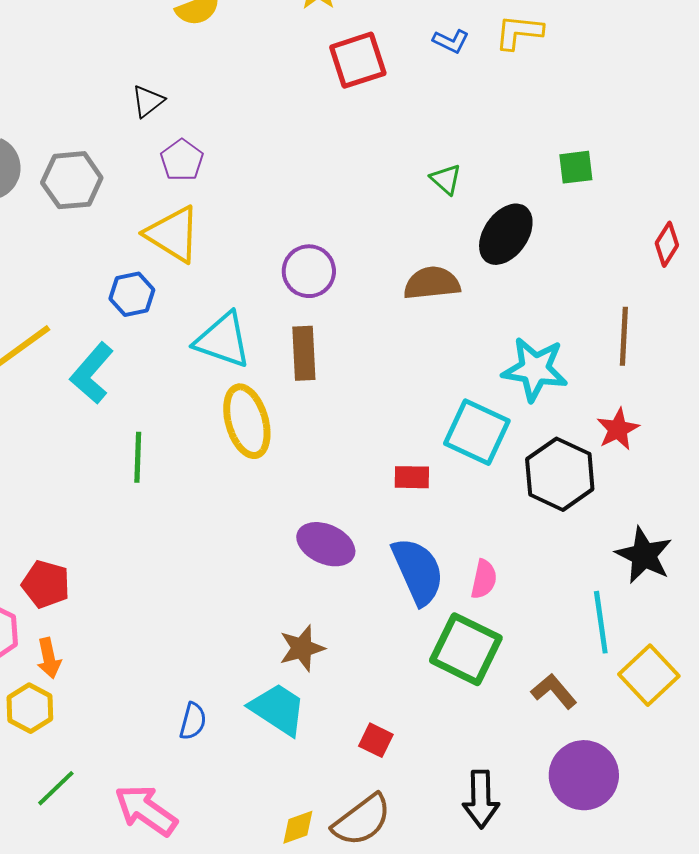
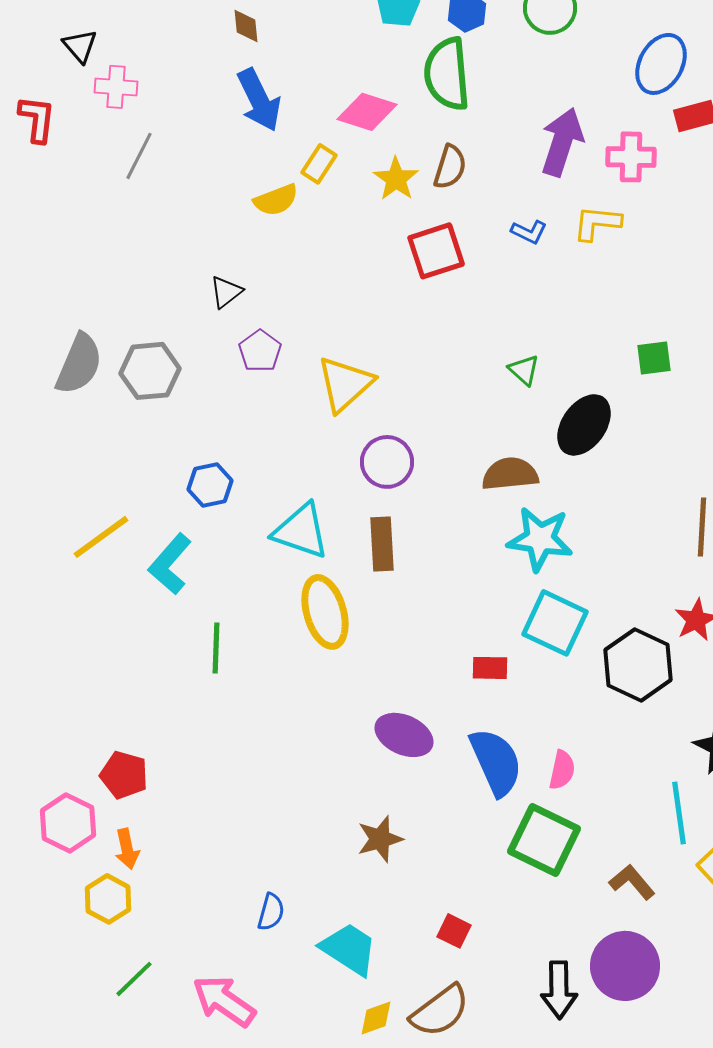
yellow triangle: (173, 234) -> (345, 384), moved, turned 46
cyan star: (535, 369) -> (540, 539), moved
cyan trapezoid: (278, 709) -> (349, 949), moved
purple circle: (584, 775) -> (625, 966), moved

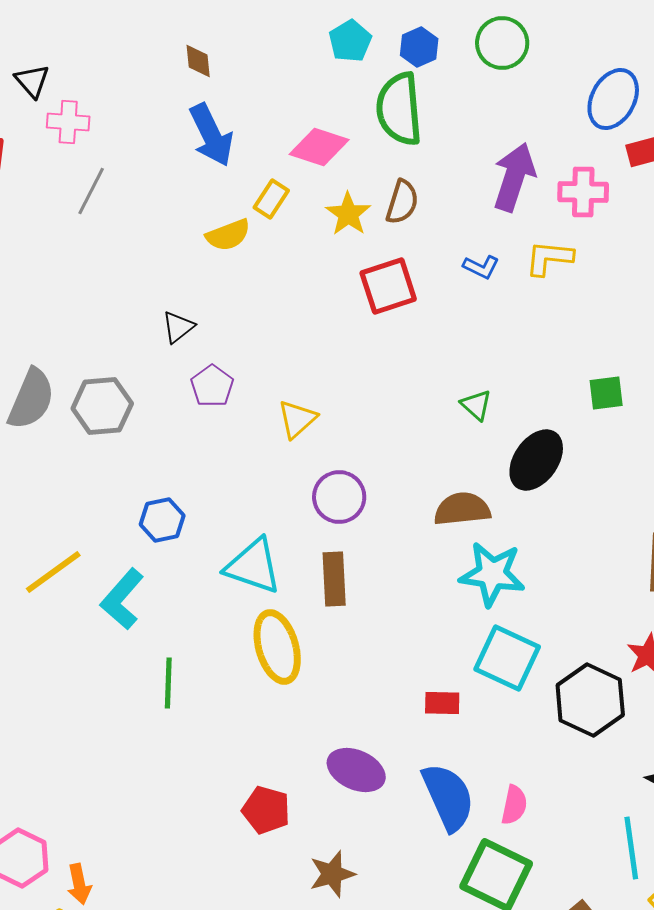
yellow triangle: (345, 384) -> (297, 419), size x0.7
red pentagon: (124, 775) -> (266, 810), moved

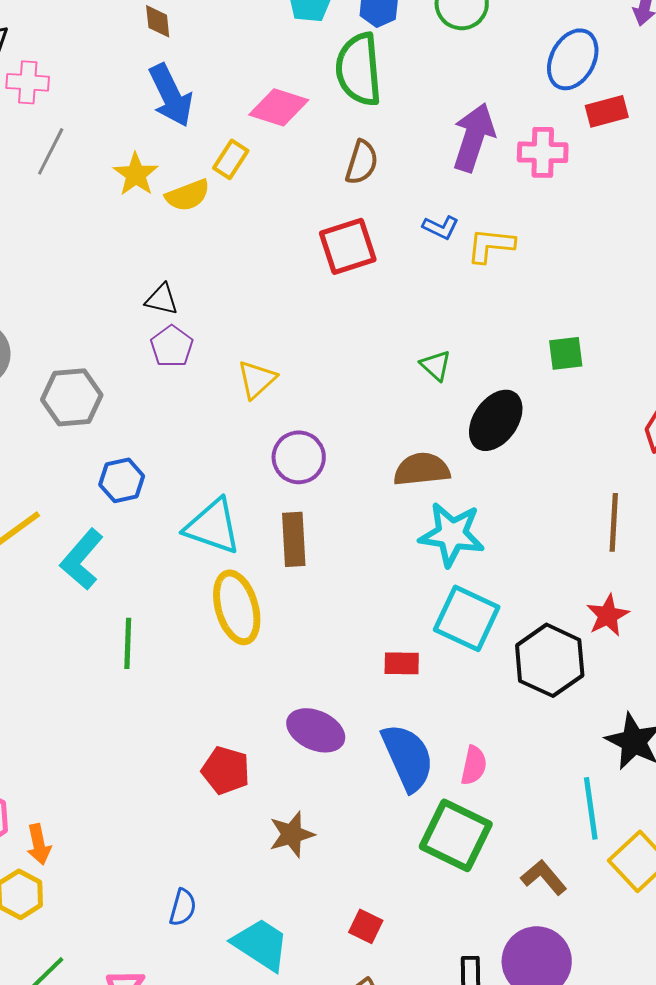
yellow star: (348, 214) -> (136, 174), moved
yellow L-shape: (549, 258) -> (491, 245), moved
black triangle: (178, 327) -> (162, 299), moved, turned 51
gray hexagon: (102, 406) -> (72, 397), moved

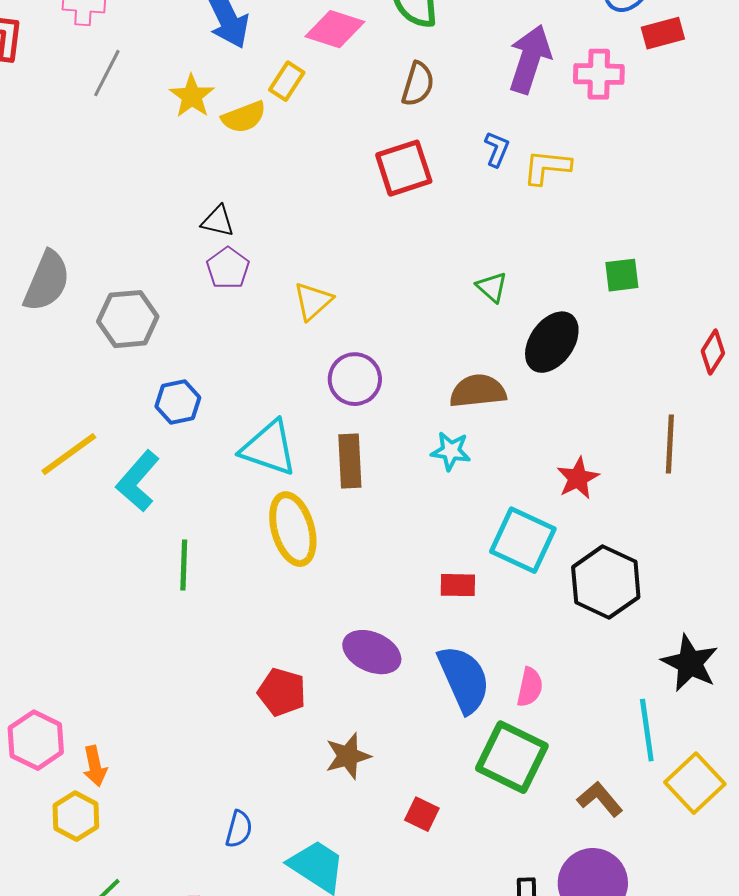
blue L-shape: (441, 227) -> (497, 149), turned -93
cyan star: (452, 534) -> (451, 451), moved, size x0.6
red star: (608, 615) -> (578, 478), moved
red square: (366, 926) -> (422, 814), moved

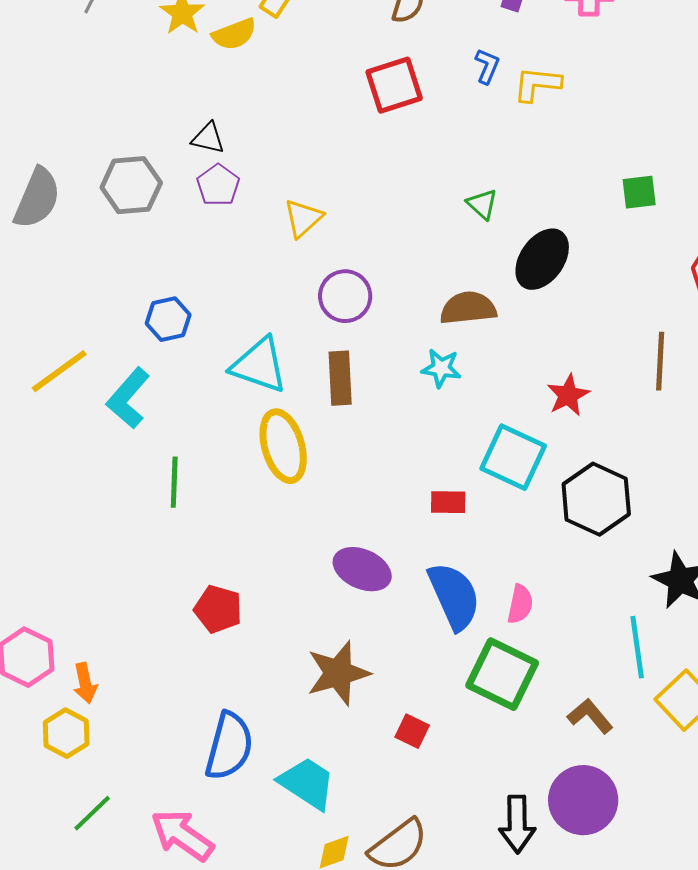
green square: (622, 275) -> (639, 192), moved
gray hexagon: (128, 319) -> (131, 185), moved
red pentagon: (282, 692) -> (218, 609), moved
brown star: (348, 756) -> (338, 673), size x1.4
blue semicircle: (239, 829) -> (229, 746), size x1.8

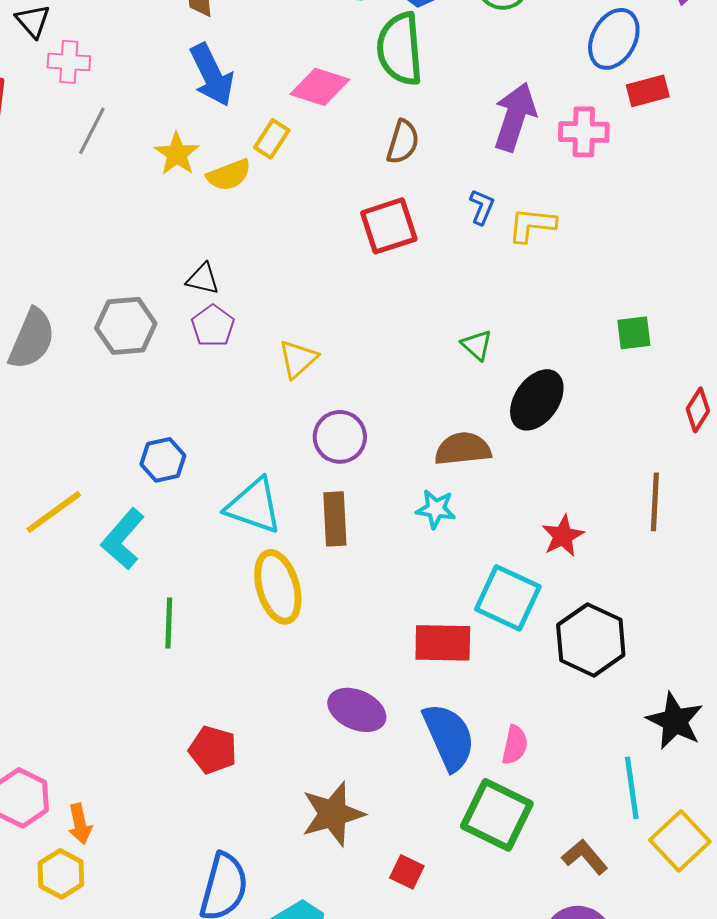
red rectangle: (448, 502) -> (443, 643), size x1.6

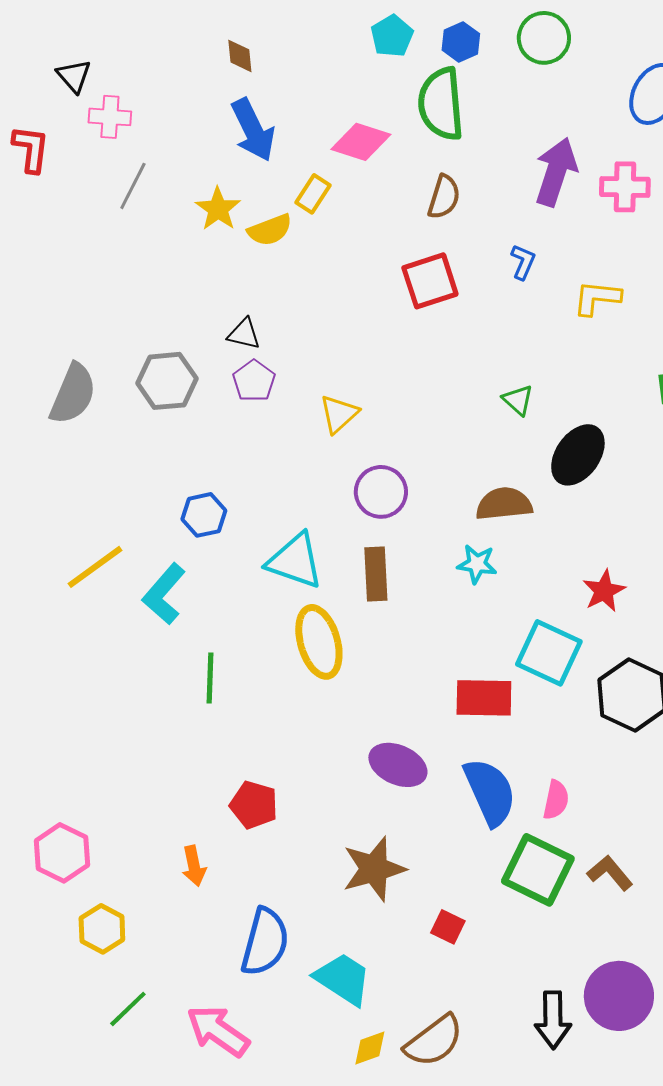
yellow L-shape: (532, 225) -> (597, 298), moved
orange arrow: (80, 824) -> (194, 866), moved
brown L-shape: (585, 857) -> (610, 873), moved

